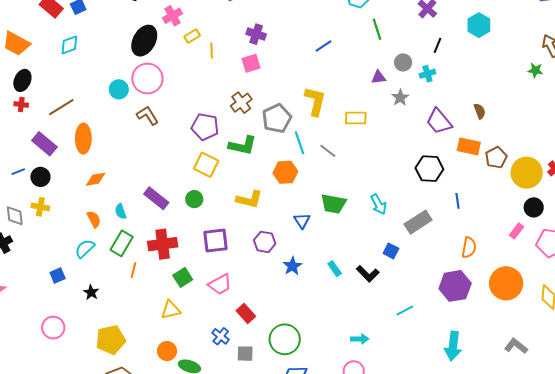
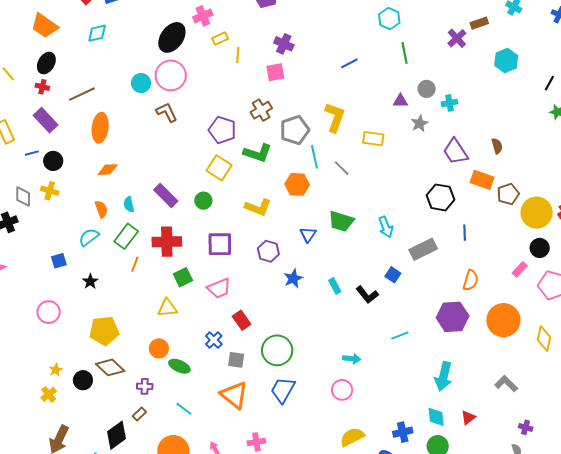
black line: (438, 45) -> (549, 83), moved
purple rectangle: (44, 144) -> (46, 120), moved

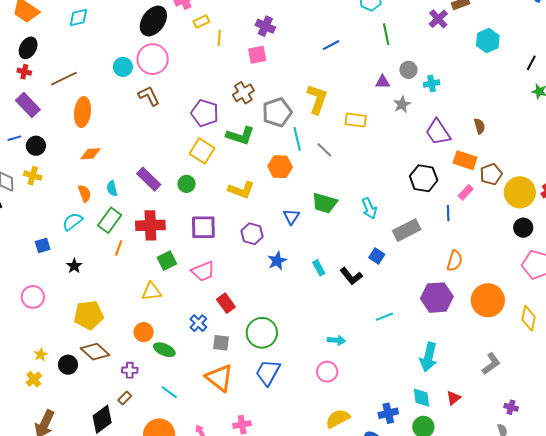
pink rectangle: (520, 269) -> (466, 192), moved
gray L-shape: (506, 384) -> (491, 364), turned 100

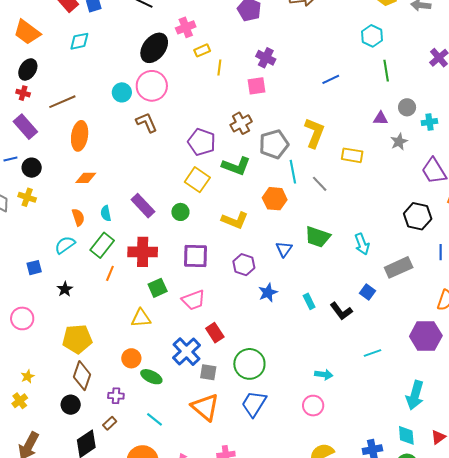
blue cross: (198, 323) -> (186, 352), size x1.6
brown diamond: (95, 352) -> (82, 376), turned 64
black circle: (68, 365) -> (71, 405), moved

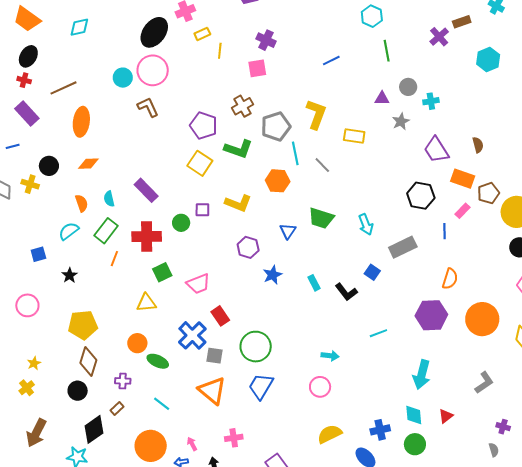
black circle: (32, 168) -> (49, 166), moved
green circle: (180, 212) -> (181, 223), moved
purple square: (196, 256) -> (202, 210), moved, size x0.6

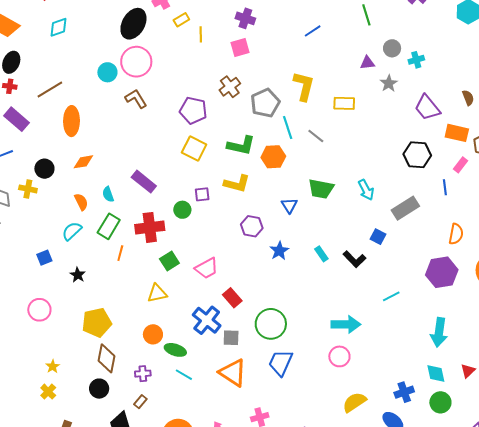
green L-shape: (238, 149) -> (241, 145), moved
cyan arrow: (330, 356) -> (346, 324), size x1.6
cyan line: (162, 404) -> (184, 375), moved

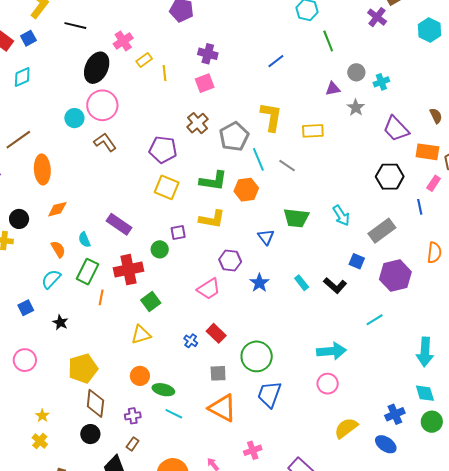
pink trapezoid: (207, 268) -> (209, 289), moved
purple hexagon: (442, 272) -> (395, 276), moved
blue cross: (207, 320) -> (191, 341), moved, size x0.5

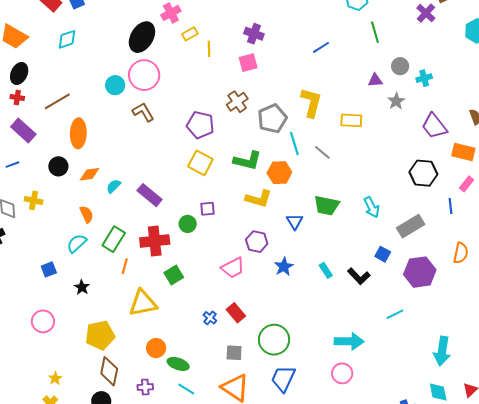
black circle: (19, 219) -> (58, 166), moved
yellow L-shape: (212, 219) -> (259, 199), moved
cyan semicircle: (84, 240) -> (113, 186), moved, turned 63
yellow triangle: (141, 335) -> (143, 303), moved, size x1.4

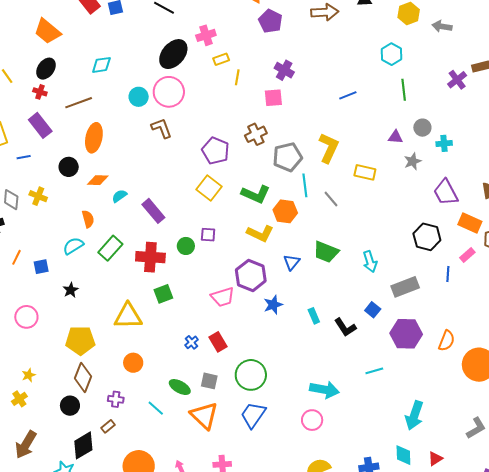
cyan diamond: (67, 39) -> (101, 65), moved
purple hexagon: (257, 242) -> (251, 275), size x1.4
orange semicircle: (461, 253) -> (447, 341), moved
orange line: (125, 266) -> (16, 257), moved
green ellipse: (178, 364) -> (180, 387), moved

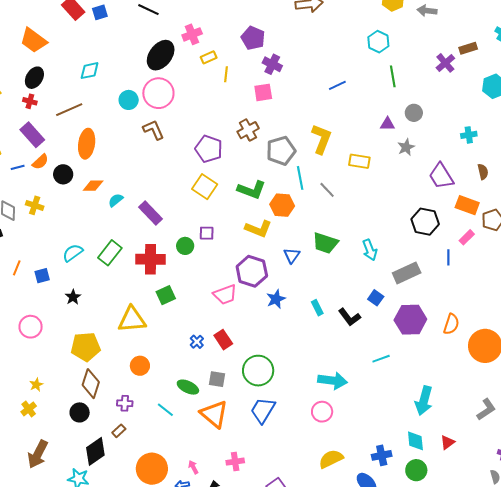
purple pentagon: (270, 21) -> (253, 38), moved
cyan cross: (444, 143) -> (469, 135), moved
orange semicircle: (88, 219) -> (40, 162), moved, turned 66

